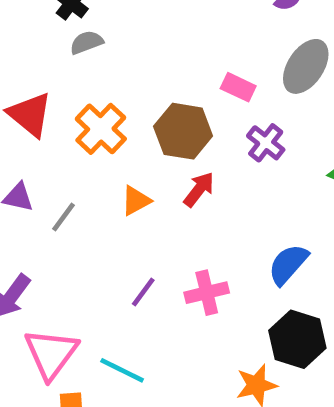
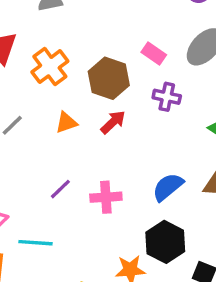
purple cross: (266, 143) -> (167, 97), turned -36
cyan line: (122, 370) -> (36, 243), turned -32

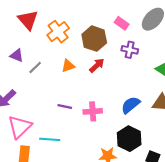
purple line: (60, 189) -> (65, 107), turned 56

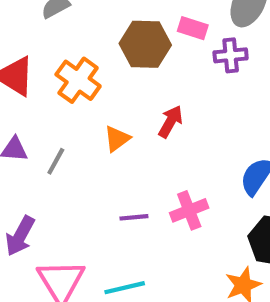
brown hexagon: (94, 39) -> (145, 44), moved
purple cross: (130, 50) -> (231, 55), moved

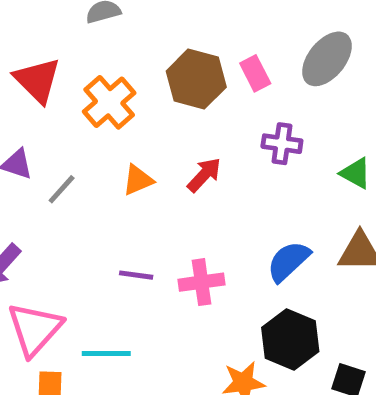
pink rectangle: (193, 28) -> (255, 73), turned 32
purple cross: (231, 55) -> (282, 144), moved

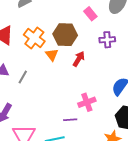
brown hexagon: (196, 79) -> (65, 35), moved
orange triangle: (138, 180) -> (52, 55), moved, turned -32
purple line: (136, 275) -> (70, 120), moved

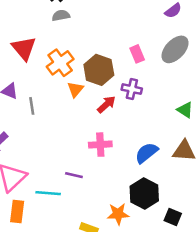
purple cross: (107, 40) -> (132, 89), moved
gray line: (23, 77) -> (32, 106), turned -56
pink cross: (87, 102) -> (100, 145), moved

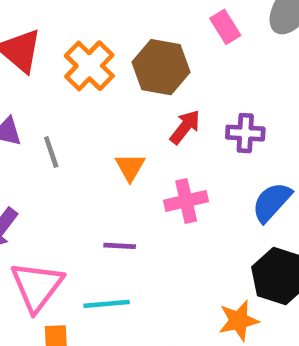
orange triangle: (75, 89) -> (130, 167), moved
purple cross: (132, 89) -> (245, 133), moved
purple line: (74, 175) -> (120, 246), moved

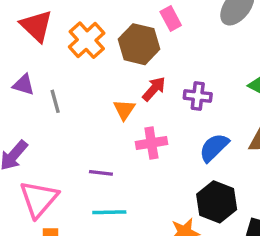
pink rectangle: (225, 27) -> (171, 18), moved
orange triangle: (130, 167) -> (124, 110), moved
cyan line: (107, 304) -> (109, 212), moved

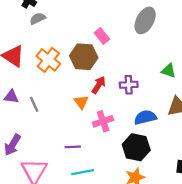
blue semicircle: (214, 148) -> (145, 117), turned 40
black hexagon: (217, 202) -> (136, 147), moved

